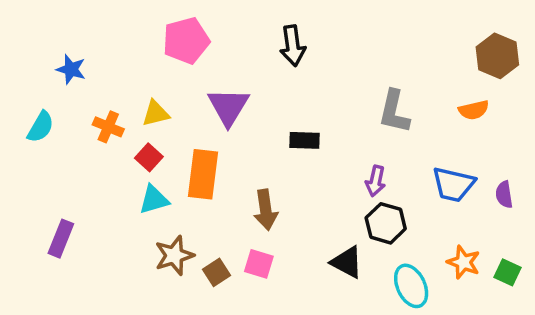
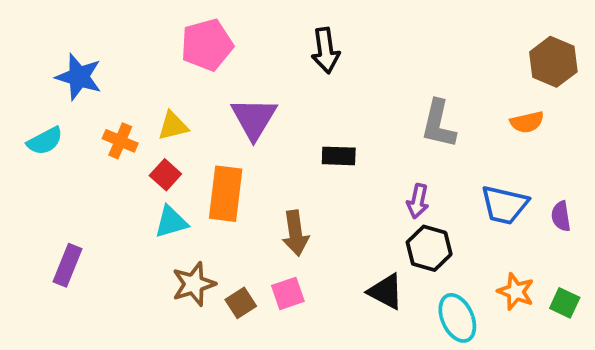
blue star: (71, 69) -> (79, 77), size x1.4
cyan semicircle: (41, 127) -> (45, 141), turned 32
pink square: (259, 264) -> (288, 293), turned -36

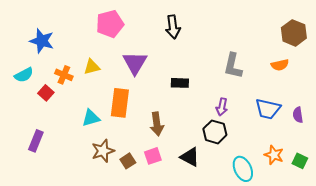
red square: (165, 175) -> (46, 93), moved
black hexagon: (429, 248) -> (215, 132), moved
black triangle: (386, 292) -> (190, 157), moved

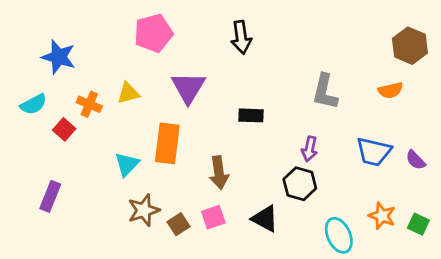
purple semicircle: (298, 115) -> (416, 160), turned -35
cyan triangle: (91, 118) -> (127, 164), turned -30

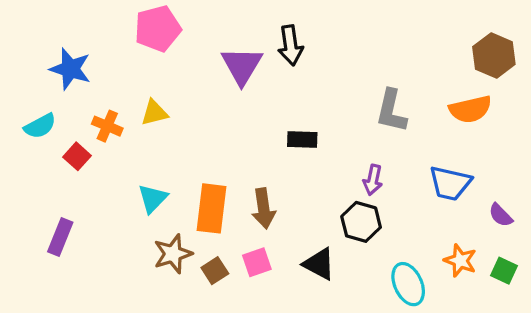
pink pentagon: (153, 33) -> (158, 29), moved
purple triangle: (188, 88) -> (242, 66), moved
orange semicircle: (390, 90) -> (470, 109), size x1.4
orange rectangle: (167, 143) -> (211, 208), moved
purple semicircle: (416, 160) -> (501, 215), moved

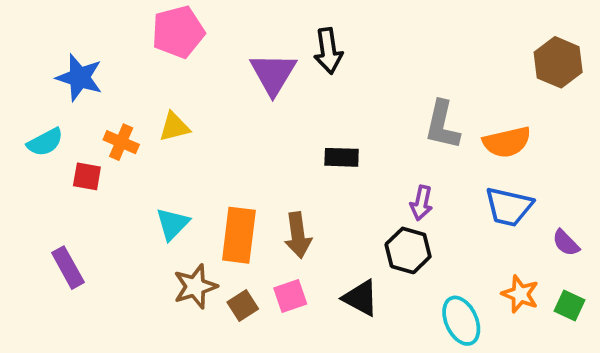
orange semicircle: (470, 109) -> (507, 142), moved
red square: (77, 156) -> (87, 176), turned -32
purple rectangle: (60, 237) -> (68, 268), turned -51

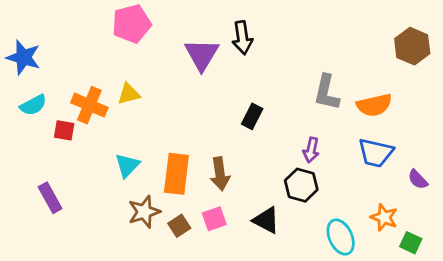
blue star: (79, 78) -> (23, 57), moved
orange cross: (121, 142) -> (89, 105), size x1.4
black rectangle: (342, 157) -> (252, 116), turned -65
green square: (570, 306) -> (411, 243), moved

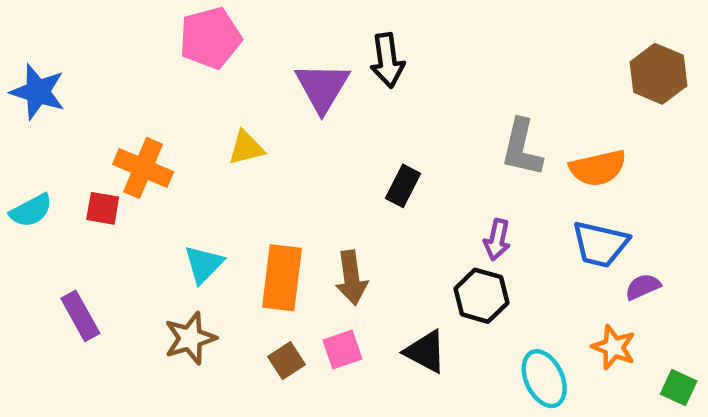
yellow triangle: (129, 94) -> (246, 148), moved
cyan semicircle: (33, 105) -> (31, 211), moved
purple semicircle: (418, 179) -> (643, 287), moved, turned 110
brown star: (144, 212) -> (190, 338), moved
green square: (411, 243) -> (679, 388), moved

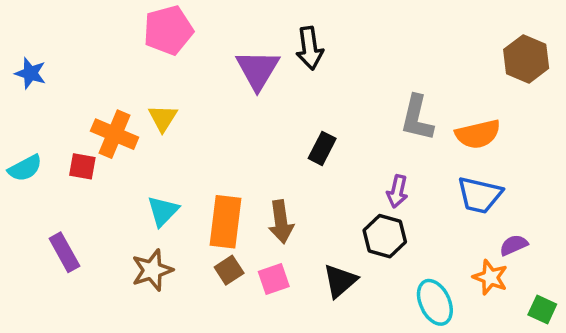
blue star: (38, 92) -> (30, 73), size x0.7
yellow triangle: (246, 148) -> (163, 118), moved, turned -44
purple semicircle: (643, 287) -> (514, 245), moved
black triangle: (425, 352) -> (340, 281), turned 51
brown square: (286, 361) -> (229, 270), moved

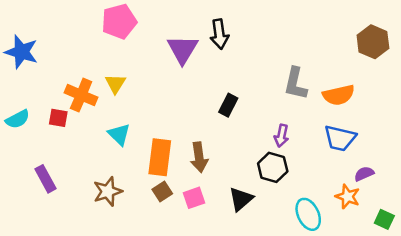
blue star: (30, 73) -> (21, 52), size x1.5
cyan triangle: (163, 211) -> (119, 134), moved, turned -30

